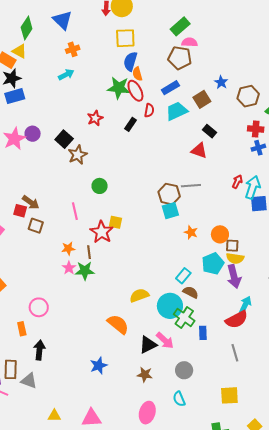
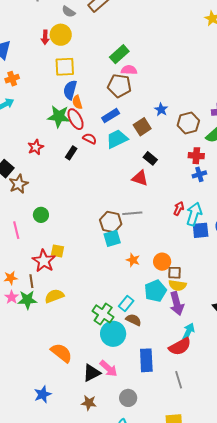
red semicircle: (149, 110) -> (90, 139), turned -72
pink line: (75, 211) -> (16, 230), moved
yellow semicircle: (139, 295) -> (54, 296), moved
green cross: (184, 317) -> (103, 314), moved
blue rectangle: (203, 333) -> (146, 360), size x1.6

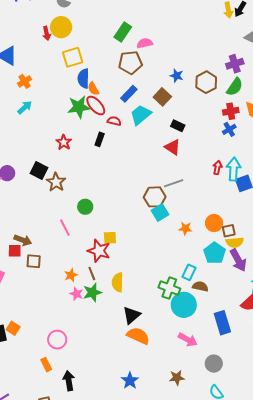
pink semicircle: (129, 70) -> (145, 43), moved
red cross: (196, 156) -> (231, 111), moved
red triangle: (140, 178) -> (173, 147), turned 30
yellow semicircle: (54, 296) -> (118, 282), turned -54
black triangle: (92, 373) -> (131, 315), moved

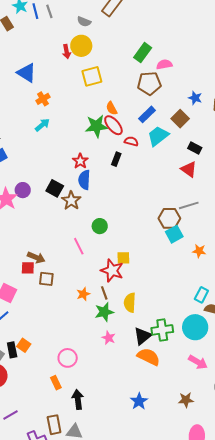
blue semicircle: (83, 78) -> (84, 180), moved
green cross: (169, 288) -> (162, 330), moved, turned -30
pink star: (76, 294) -> (109, 338), moved

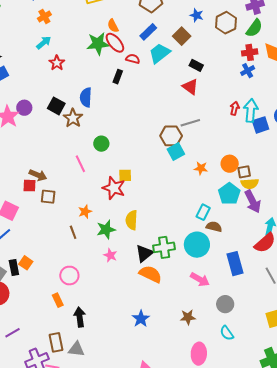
red star: (80, 161) -> (57, 63), moved
brown line: (104, 293) -> (73, 232), moved

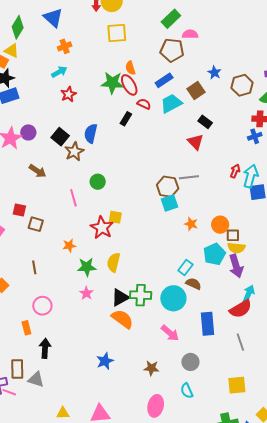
brown arrow: (38, 175) -> (38, 171), moved
brown line: (73, 232) -> (34, 267), moved

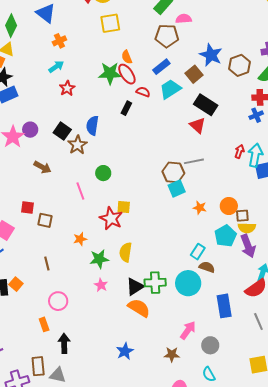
blue star: (214, 73) -> (211, 55), size x1.6
black rectangle: (205, 122) -> (206, 105), size x1.6
pink arrow: (170, 333) -> (188, 330), moved, turned -90

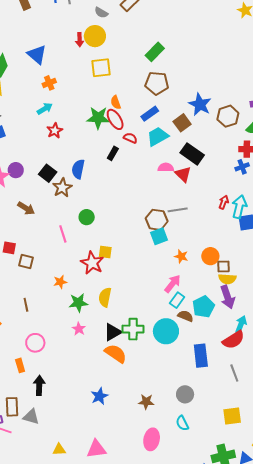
pink semicircle: (184, 19) -> (166, 167), moved
cyan pentagon: (225, 236) -> (204, 307), moved
pink arrow: (188, 330) -> (173, 284), moved

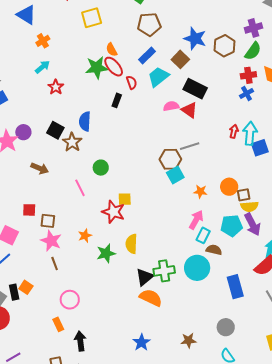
red semicircle: (130, 138) -> (132, 82), turned 56
cyan pentagon: (204, 307) -> (232, 226), moved, turned 30
pink star: (79, 329) -> (51, 241), moved, size x1.5

